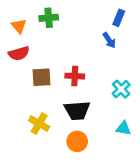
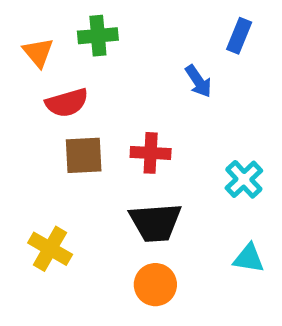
blue arrow: (109, 40) -> (198, 81), moved
red semicircle: (19, 53) -> (67, 103), moved
yellow cross: (39, 124) -> (50, 249), moved

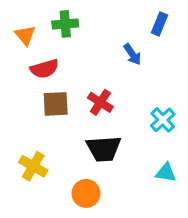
red cross: (151, 153) -> (100, 102), turned 30
orange circle: (155, 285) -> (86, 193), moved

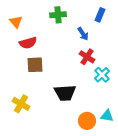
green cross: (65, 24) -> (58, 15), moved
red cross: (100, 102) -> (87, 57), moved
cyan triangle: (166, 173) -> (107, 116), moved
orange circle: (86, 193) -> (87, 121), moved

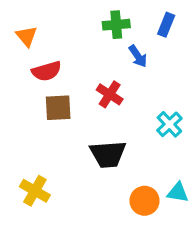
green cross: (58, 15) -> (116, 25), moved
red cross: (87, 57) -> (110, 94), moved
yellow cross: (21, 104) -> (35, 191), moved

